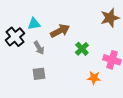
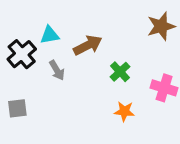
gray square: (39, 74) -> (17, 108), moved
orange star: (94, 78) -> (124, 111), moved

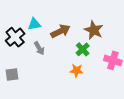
brown star: (161, 26) -> (94, 30), moved, turned -30
orange star: (124, 111) -> (77, 70), moved

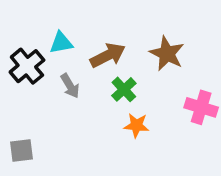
green cross: (83, 49) -> (124, 89), moved
gray square: (12, 75) -> (22, 151), moved

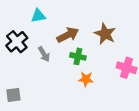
cyan triangle: (61, 43) -> (38, 16), moved
green cross: (124, 89) -> (78, 56), turned -35

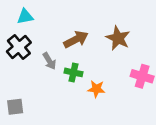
cyan triangle: (38, 16) -> (25, 17), moved
green cross: (78, 56) -> (73, 72), moved

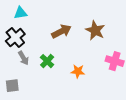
gray arrow: (49, 61) -> (24, 58), moved
green cross: (73, 72) -> (47, 61), moved, turned 32

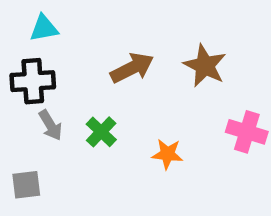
black cross: (15, 38) -> (33, 81), turned 36

